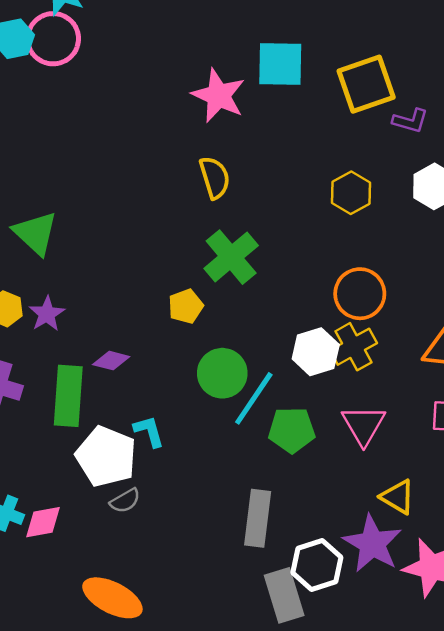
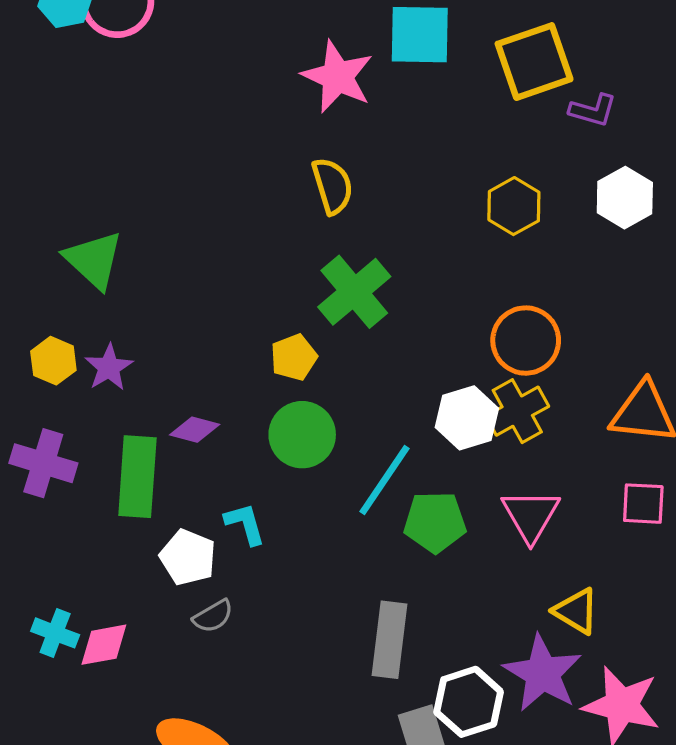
green circle: (222, 373) -> (302, 435), moved
white pentagon: (106, 456) -> (188, 557), size x0.7

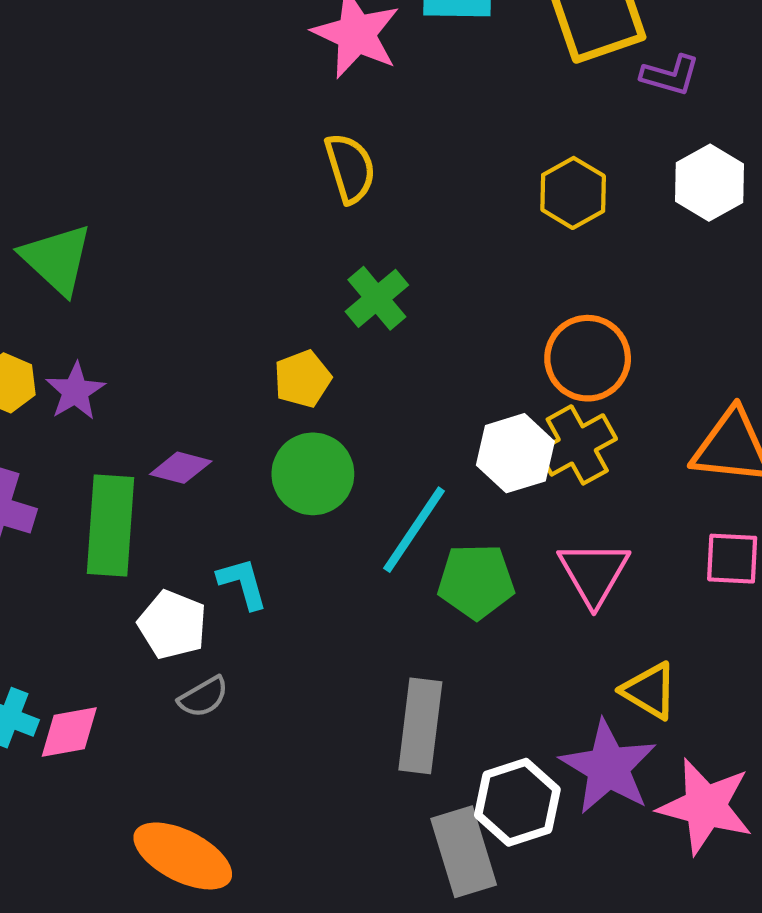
green cross: (354, 292) -> (377, 298), size x0.7

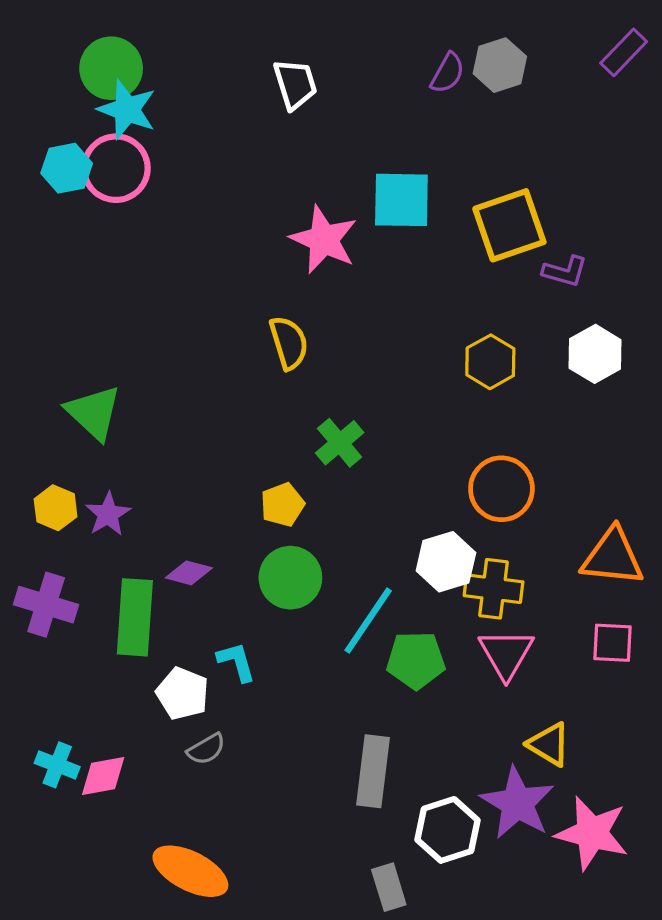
yellow semicircle: (350, 168) -> (289, 343), moved
yellow cross: (577, 445) -> (494, 589), moved, turned 36
gray rectangle: (464, 852) -> (389, 887), moved, size x0.7

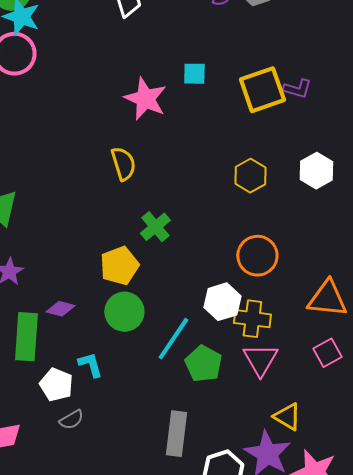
cyan square: (401, 200) -> (194, 74), size x0.6
purple L-shape: (565, 271) -> (297, 89), moved
yellow pentagon: (282, 505) -> (119, 266), size x1.4
pink square: (613, 643) -> (327, 353), turned -32
green pentagon: (416, 660) -> (203, 364), turned 30

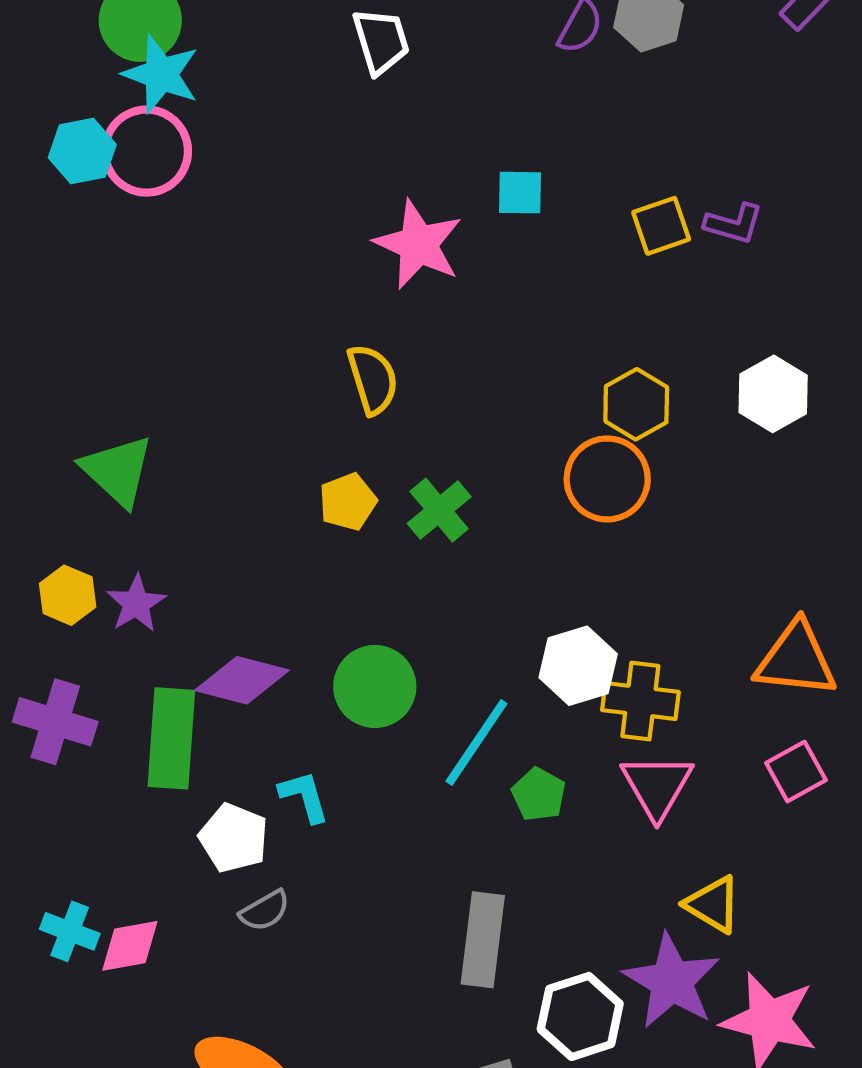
yellow square: (262, 90) -> (661, 226), size x0.6
orange circle: (257, 256) -> (607, 479), moved
yellow pentagon: (119, 266) -> (348, 502), moved, size x0.7
purple diamond: (60, 309) -> (242, 680), size x1.5
green pentagon: (203, 364) -> (539, 794), size x0.7

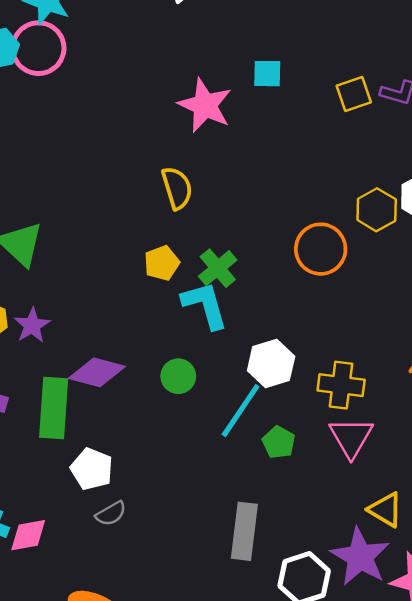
yellow hexagon: (636, 404) -> (377, 210), moved
white hexagon: (578, 666) -> (271, 363), moved
green circle: (375, 686) -> (178, 376), size x0.7
cyan L-shape: (304, 796) -> (205, 305), moved, size x1.5

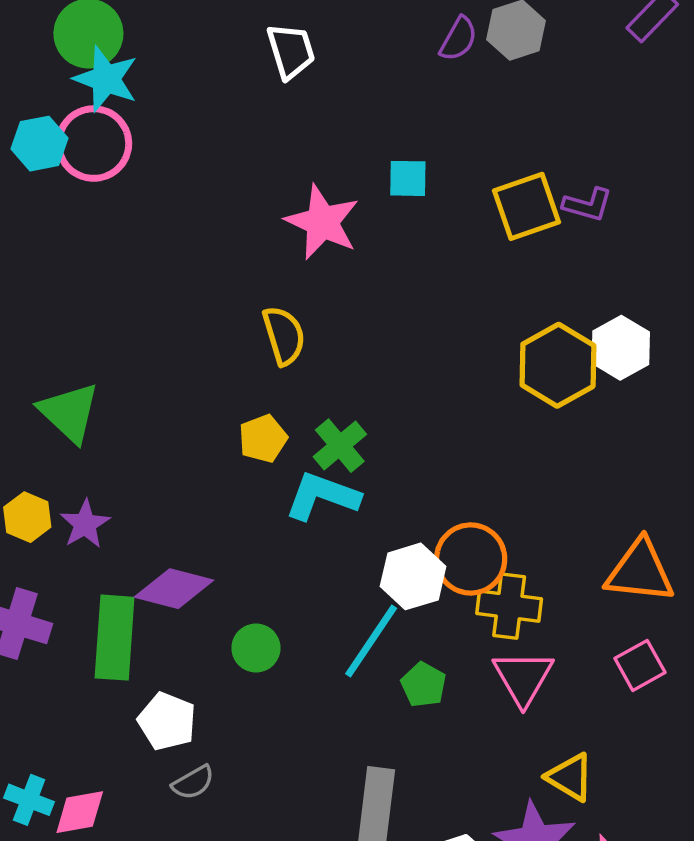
yellow square: (354, 94) -> (527, 206), size x1.4
yellow hexagon: (377, 210) -> (558, 365), size x1.4
orange circle: (321, 249) -> (471, 559), moved
cyan L-shape: (205, 305) -> (322, 496), turned -54
green circle: (178, 376) -> (256, 648), moved

